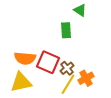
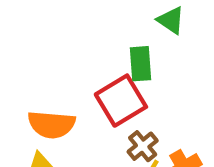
red square: (48, 62) -> (121, 101), moved, turned 35

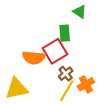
orange semicircle: (51, 124) -> (34, 58), moved

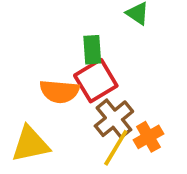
green rectangle: (65, 33) -> (92, 50), moved
brown cross: (66, 74) -> (114, 119), size x1.5

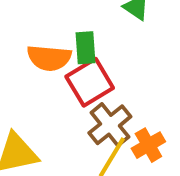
orange semicircle: (59, 91) -> (49, 58), moved

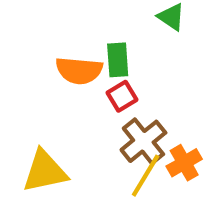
red square: (90, 82) -> (122, 96), size x0.6

